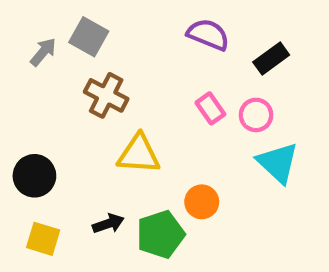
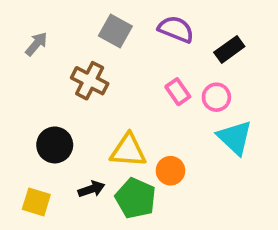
gray square: (89, 37) -> (115, 31), moved
yellow triangle: (139, 154) -> (128, 150), moved
black circle: (34, 176) -> (55, 145), moved
green pentagon: (160, 234) -> (136, 198), turned -30

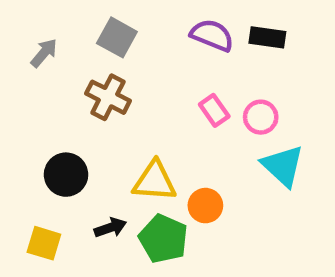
gray square: (115, 31) -> (117, 37), moved
black rectangle: (229, 49) -> (267, 37), moved, turned 44

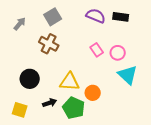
gray square: (117, 37) -> (53, 17), turned 30

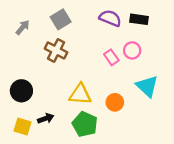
pink circle: (118, 53) -> (132, 50), moved
black circle: (30, 79) -> (21, 91), moved
orange circle: (93, 93) -> (115, 102), moved
black arrow: (50, 103) -> (46, 118), moved

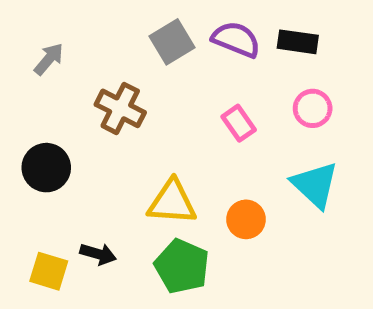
gray square: (61, 19) -> (172, 42), moved
pink circle: (132, 50) -> (313, 108), moved
black circle: (21, 91) -> (46, 168), moved
black arrow: (46, 118) -> (98, 254), turned 35

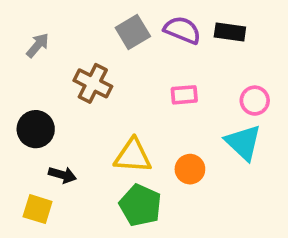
pink circle: (313, 108) -> (255, 101), moved
pink rectangle: (239, 123) -> (184, 95), turned -60
black arrow: (98, 254) -> (62, 175), moved

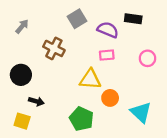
purple semicircle: (182, 30) -> (108, 30), moved
cyan triangle: (243, 142) -> (141, 112), moved
yellow triangle: (133, 156) -> (90, 79), moved

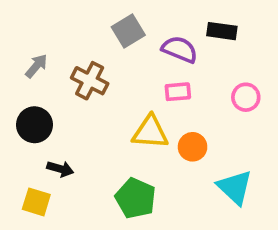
gray arrow: (22, 26) -> (36, 66), moved
orange circle: (110, 98) -> (193, 147), moved

